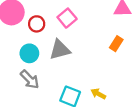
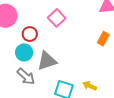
red circle: (37, 24) -> (30, 34), moved
gray triangle: (60, 50) -> (47, 61), moved

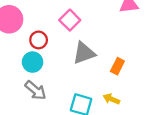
orange rectangle: (103, 39) -> (117, 66), moved
gray triangle: (47, 61) -> (84, 53), moved

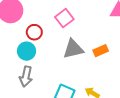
orange rectangle: (117, 66) -> (101, 51), moved, turned 32
gray arrow: (35, 90) -> (26, 76), turned 54

